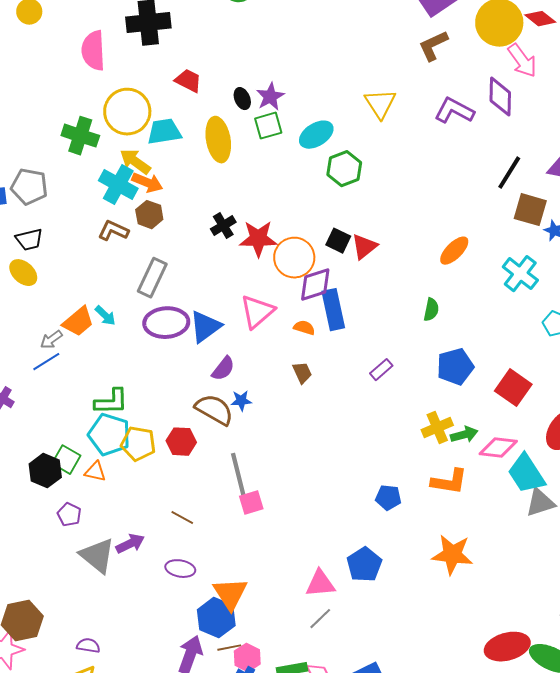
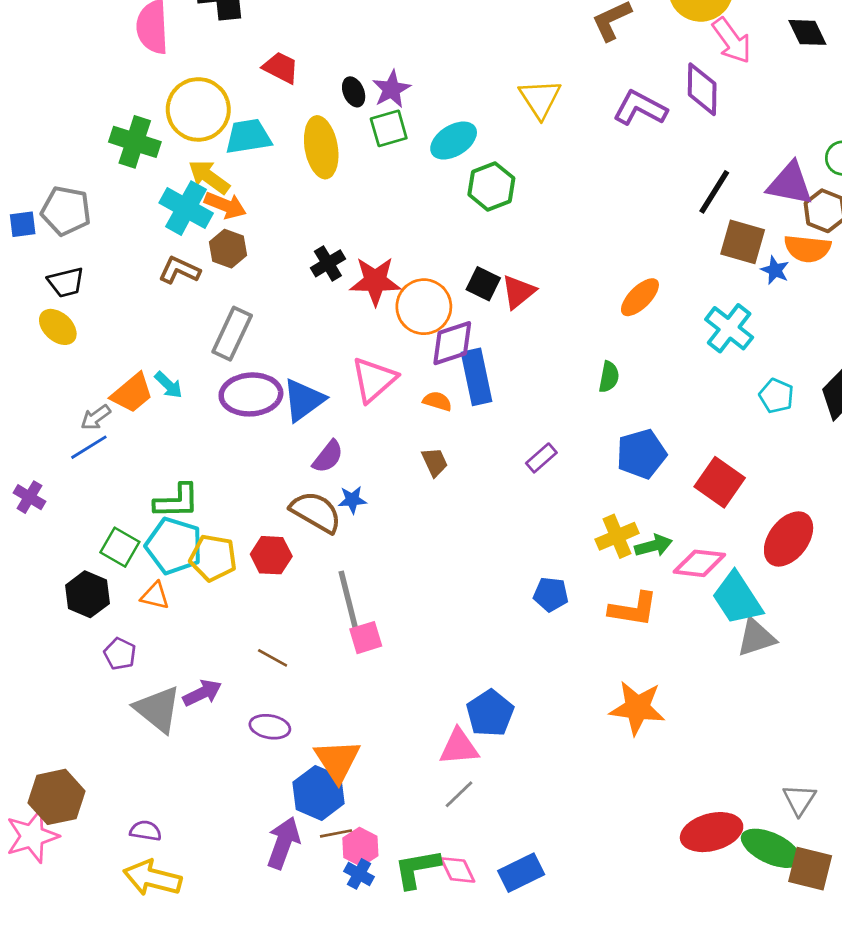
green square: (66, 460) -> (120, 547), moved
blue pentagon: (388, 498) -> (551, 594), moved
blue pentagon: (364, 565) -> (490, 713), moved

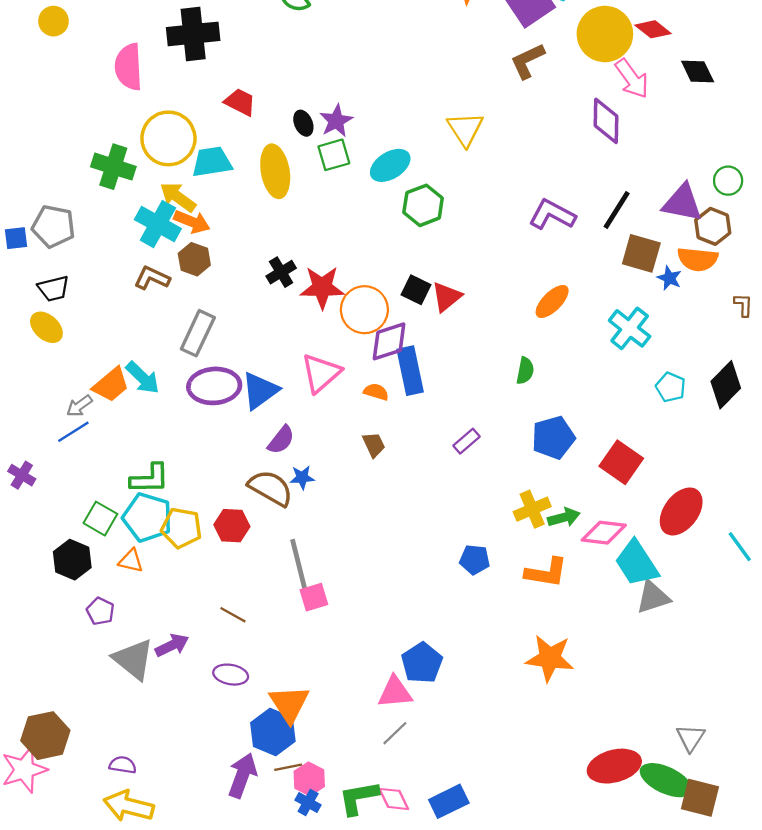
purple L-shape: (640, 108) -> (552, 215), moved
cyan arrow: (169, 385) -> (143, 378), size x1.4

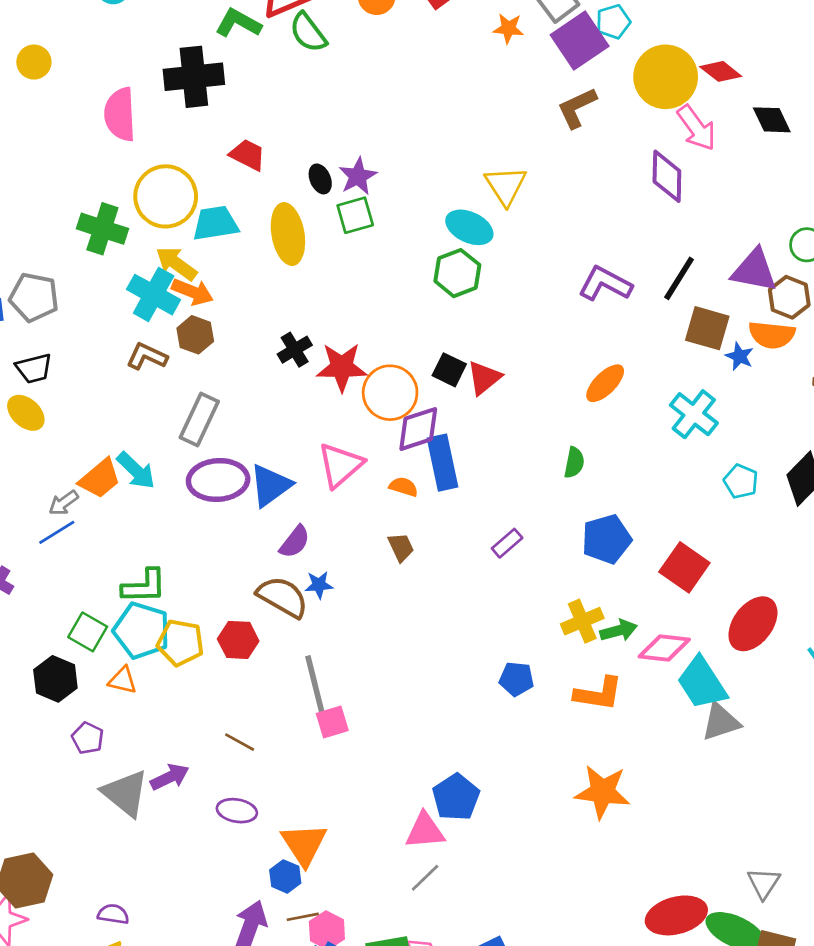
cyan ellipse: (390, 165) -> (469, 227), moved, turned 57
blue hexagon: (273, 732) -> (285, 876), size x0.6

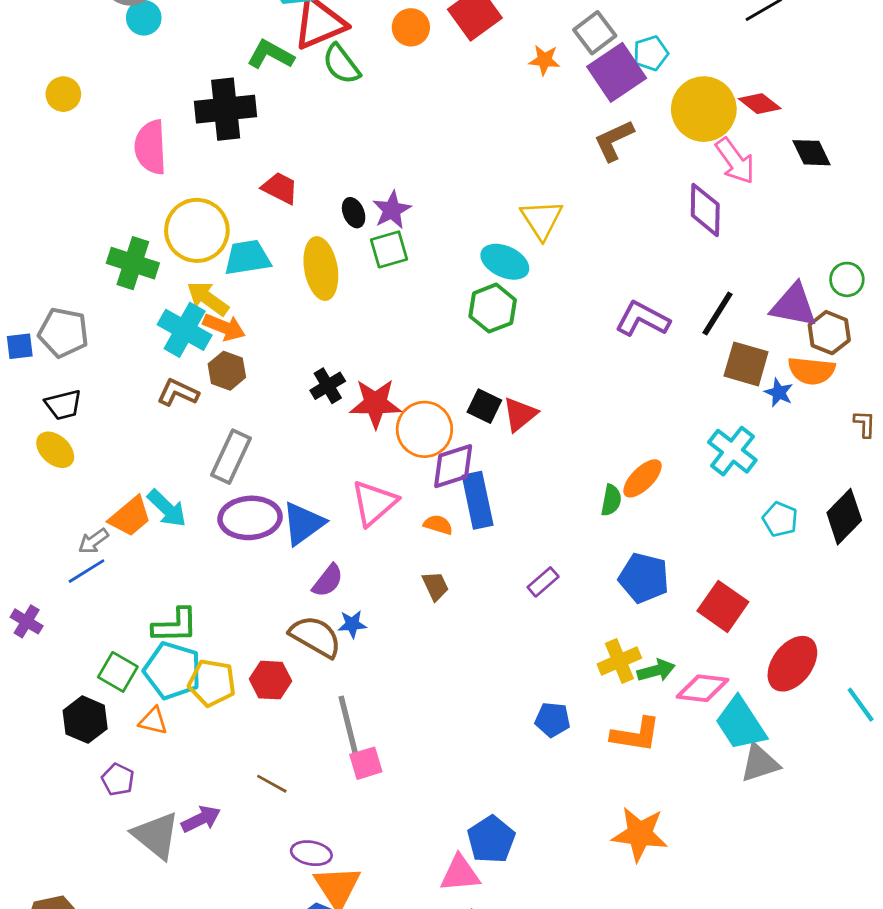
orange ellipse: (605, 383) -> (642, 478), moved
blue pentagon: (606, 539) -> (644, 578), turned 30
purple ellipse: (237, 811) -> (311, 853), moved

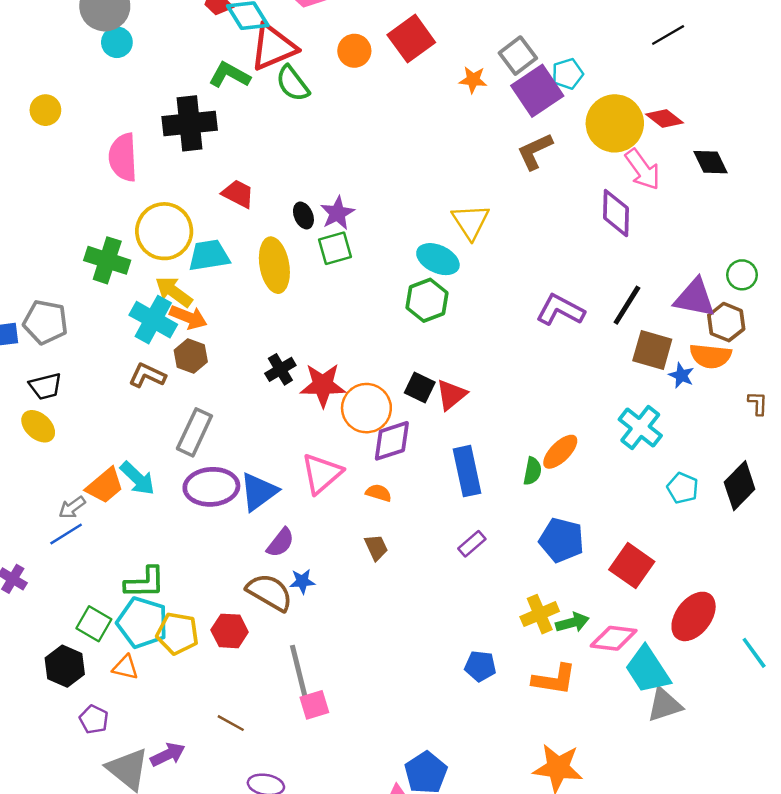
blue rectangle: (478, 500) -> (467, 471), moved

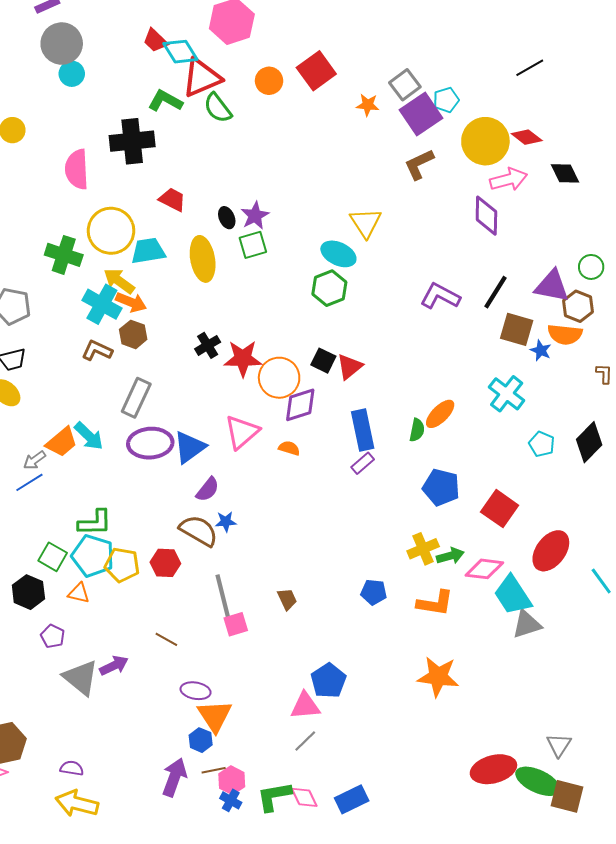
pink arrow: (643, 169) -> (509, 179), turned -69
purple rectangle: (472, 544) -> (363, 463), moved
brown trapezoid: (376, 547) -> (287, 599), moved

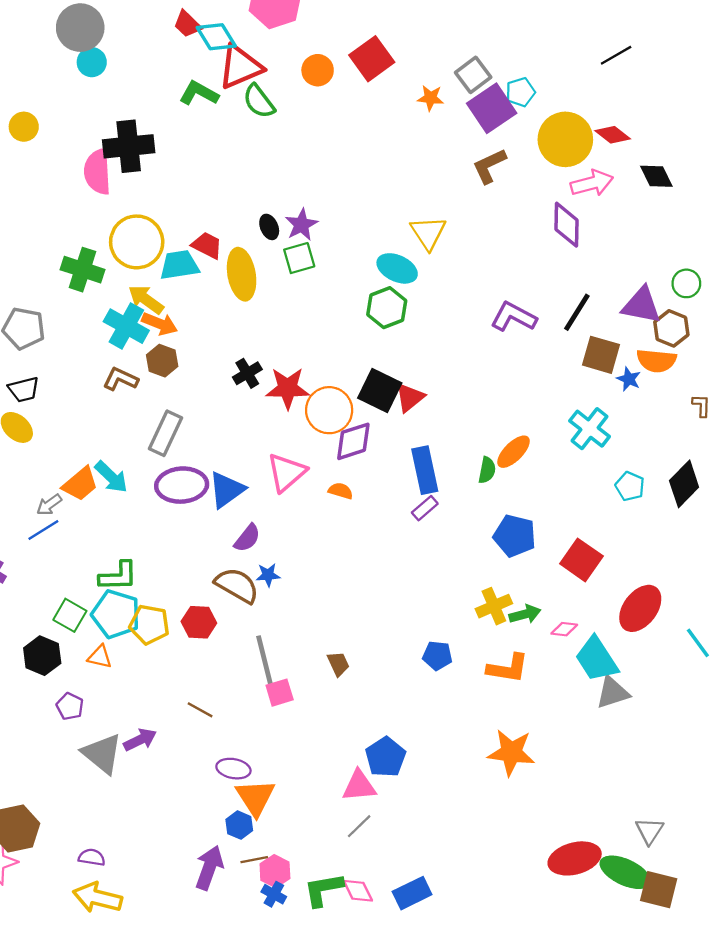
black cross: (132, 141) -> (129, 146), moved
red trapezoid: (172, 200) -> (207, 245), moved
black square: (323, 361) -> (380, 391), size x1.5
pink diamond: (484, 569) -> (564, 629), size x0.6

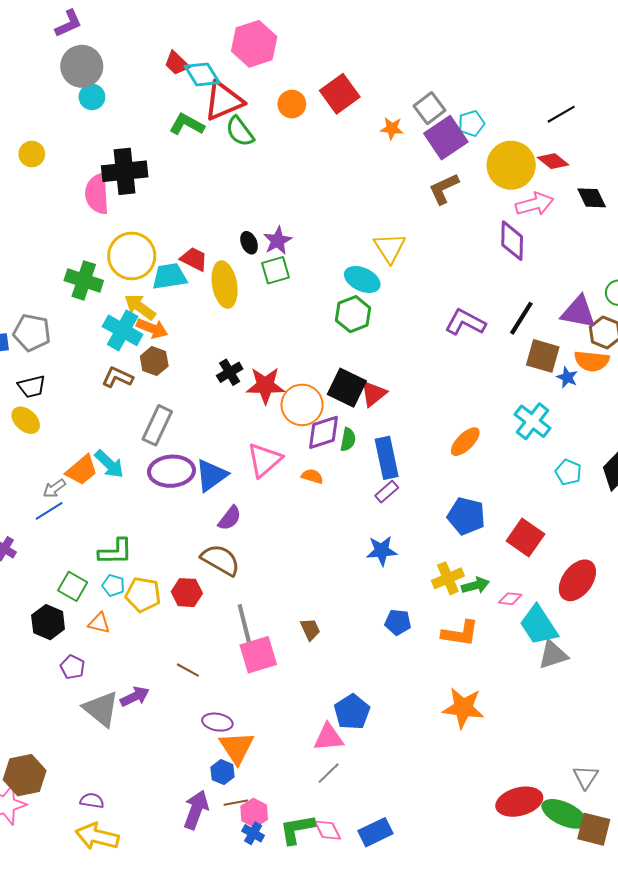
black line: (616, 55) -> (561, 114), moved
green semicircle: (487, 470) -> (348, 440), moved
blue star: (268, 575) -> (382, 551), moved, size x1.4
cyan pentagon: (116, 614) -> (113, 585), size x0.5
pink square: (280, 693) -> (258, 655), size x1.5

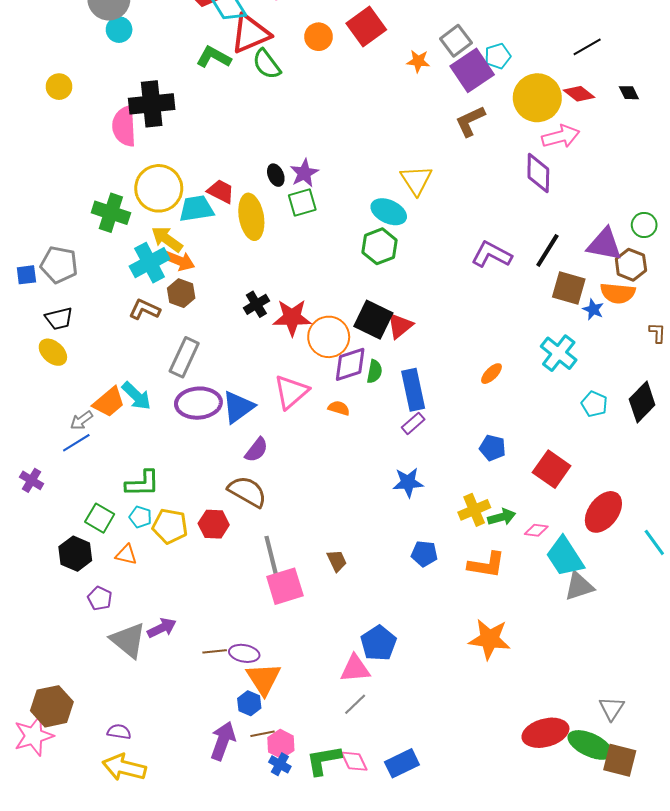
black diamond: (592, 198) -> (629, 93), moved, size x0.7
cyan cross: (123, 330) -> (150, 263), turned 33
orange ellipse: (465, 442) -> (491, 374), size x0.7
blue pentagon: (466, 516) -> (493, 448), size x0.7
brown line: (188, 670) -> (215, 651), moved, turned -35

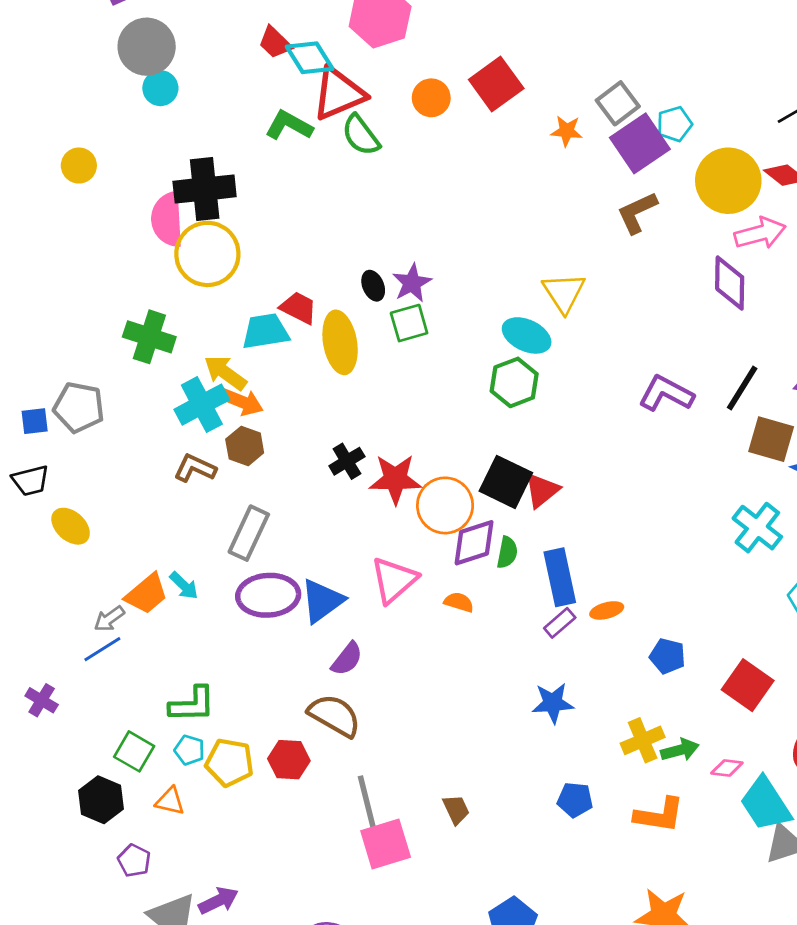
yellow circle: (159, 188) -> (207, 254), moved
black trapezoid: (59, 319) -> (30, 481), moved
orange ellipse: (491, 374) -> (607, 610), moved, turned 30
cyan arrow: (136, 396) -> (184, 586), size x0.7

